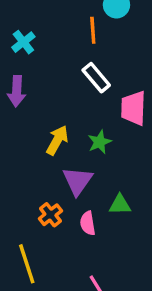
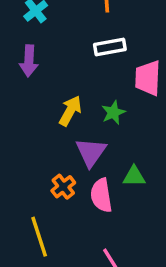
white rectangle: (96, 78) -> (110, 47), turned -60
pink semicircle: (88, 223) -> (101, 195), size x1.4

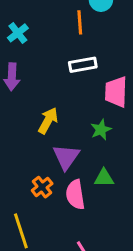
green star: (113, 113) -> (101, 130), moved

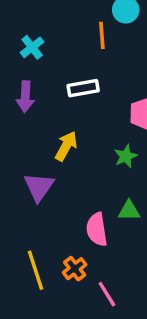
white rectangle: (83, 65) -> (83, 88), moved
purple triangle: (66, 157) -> (39, 187), moved
orange cross: (42, 187) -> (75, 269), moved

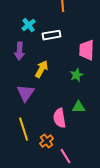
cyan cross: (32, 47) -> (29, 25), moved
purple arrow: (25, 97) -> (20, 51), moved
yellow line: (35, 270) -> (24, 129), moved

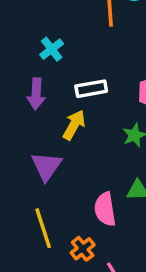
white rectangle: (52, 35) -> (91, 89), moved

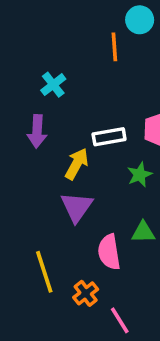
white rectangle: (91, 89) -> (109, 137), moved
purple triangle: (46, 166) -> (77, 207), moved

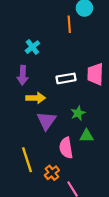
yellow arrow: (77, 164) -> (36, 98), moved, turned 60
green star: (140, 175) -> (78, 113), moved

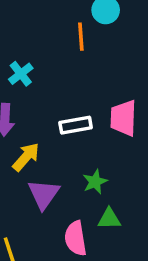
yellow arrow: (36, 98) -> (26, 157), turned -48

